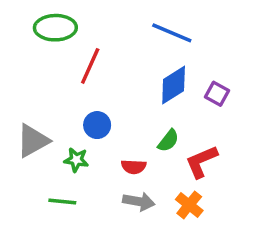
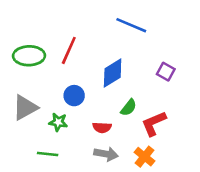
green ellipse: (55, 28) -> (29, 56), moved
blue diamond: (174, 85) -> (113, 73), moved

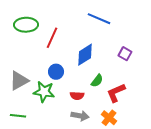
green ellipse: (29, 56) -> (26, 25), moved
green star: (58, 122) -> (44, 92), size x1.5
green line: (48, 154) -> (18, 116), moved

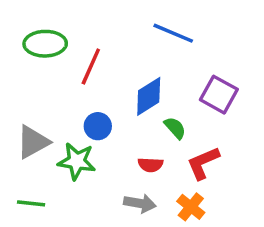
purple square: (125, 54) -> (219, 95), size x1.5
green semicircle: (97, 81) -> (175, 128), moved, turned -80
red semicircle: (77, 96) -> (150, 165), moved

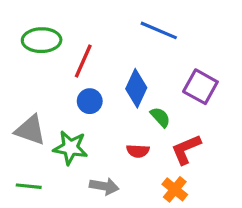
blue diamond: (149, 96) -> (136, 88), turned -33
blue circle: (98, 126) -> (90, 101), moved
gray triangle: (33, 142) -> (30, 130), turned 48
gray arrow: (140, 203) -> (104, 186), moved

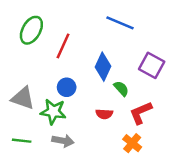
green ellipse: (42, 40) -> (31, 30), turned -60
blue circle: (90, 101) -> (67, 87), moved
gray arrow: (104, 186) -> (63, 141), moved

